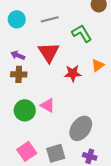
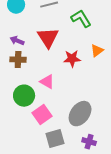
pink triangle: (48, 105) -> (47, 82), moved
pink square: (27, 151) -> (42, 115), moved

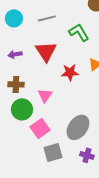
purple arrow: (17, 41) -> (15, 54), turned -32
brown cross: (18, 60) -> (16, 84), moved
pink triangle: (47, 82) -> (45, 95), turned 35

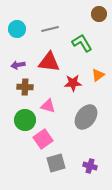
red triangle: (46, 51) -> (49, 62), turned -50
brown cross: (16, 84) -> (25, 87), moved
pink triangle: (45, 95) -> (48, 106), turned -49
gray ellipse: (78, 127) -> (86, 117), moved

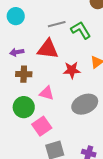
gray line: (50, 29) -> (57, 24), moved
gray ellipse: (86, 117) -> (85, 104), turned 30

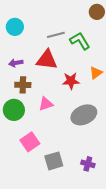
pink triangle: (47, 93) -> (46, 104), turned -35
green circle: (24, 107) -> (14, 110), moved
pink square: (42, 126) -> (30, 142), moved

